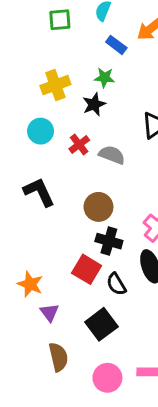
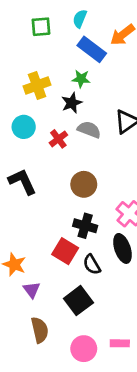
blue rectangle: (116, 45) -> (92, 49), size x1.5
gray semicircle: (112, 155) -> (89, 130), moved
brown circle: (98, 207) -> (84, 184), moved

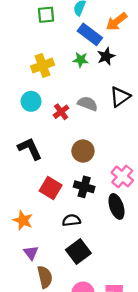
black star: (72, 103) -> (106, 56), moved
red square: (65, 251) -> (51, 188), moved
black semicircle: (92, 264) -> (71, 220), moved, turned 114
purple triangle: (32, 290) -> (31, 253), moved

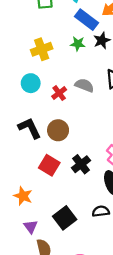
brown circle: (83, 151) -> (58, 130), moved
black cross: (84, 187) -> (81, 164), turned 36
black semicircle: (71, 220) -> (101, 211), moved
black square: (78, 252) -> (65, 218), moved

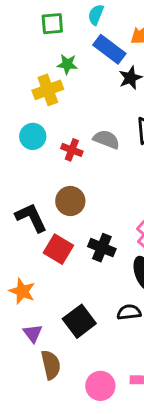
green star: (78, 44) -> (67, 64), moved
red cross: (59, 93) -> (72, 150), turned -32
black L-shape: (30, 128) -> (31, 218), moved
black cross: (81, 164) -> (102, 248), turned -30

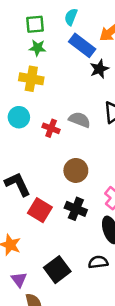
green star: (67, 64) -> (37, 48), moved
yellow cross: (48, 90) -> (31, 79), turned 30
brown circle: (70, 201) -> (76, 170), moved

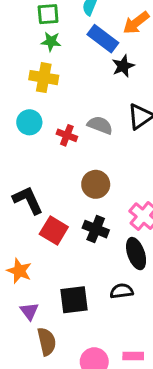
black square: (57, 270) -> (74, 300), turned 30

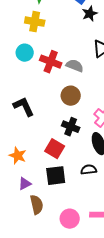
gray semicircle: (100, 125) -> (75, 66), moved
red cross: (67, 135) -> (51, 62), size x1.5
red square: (54, 230) -> (55, 149), moved
purple triangle: (29, 311) -> (25, 184), turned 40

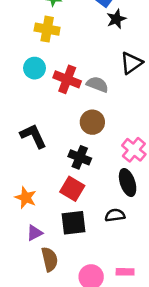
black cross: (71, 127) -> (80, 157), moved

